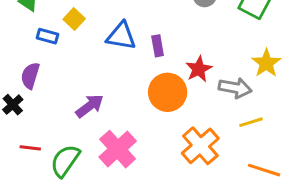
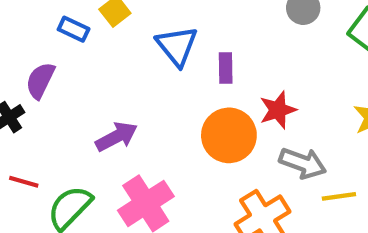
blue triangle: (121, 36) -> (177, 46), turned 32
gray arrow: (235, 88) -> (303, 163), moved

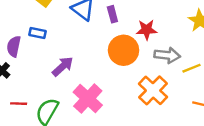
blue rectangle: (74, 29) -> (38, 33), moved
red star: (278, 110) -> (147, 30), turned 30

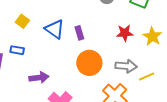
red star: (147, 30) -> (125, 33), moved
purple arrow: (63, 66) -> (39, 78), turned 36

